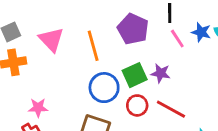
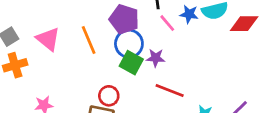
green square: (135, 75) -> (131, 63), turned -30
blue circle: (104, 88) -> (129, 44), moved
red circle: (137, 105) -> (109, 96), moved

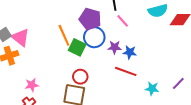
blue star: (189, 14) -> (130, 52), moved
pink triangle: (48, 39) -> (20, 37), moved
green square: (131, 63) -> (77, 47), moved

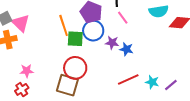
green square: (77, 47) -> (75, 39), turned -30
red line: (126, 71) -> (128, 80), moved, turned -50
red circle: (80, 77) -> (75, 68), size x1.5
cyan star: (152, 89) -> (152, 82), moved

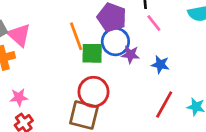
purple star: (112, 43) -> (130, 55), moved
pink star: (27, 71) -> (19, 97), moved
red line: (128, 80) -> (164, 105), turned -35

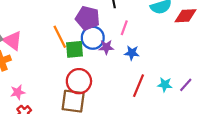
pink line: (154, 23) -> (124, 28), moved, turned 64

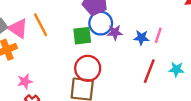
pink line: (124, 28) -> (158, 35), moved
orange line: (60, 37) -> (41, 25), moved

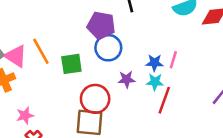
purple star: (115, 32) -> (127, 79), moved
green square: (82, 36) -> (71, 64), moved
cyan star: (176, 69) -> (155, 82), moved

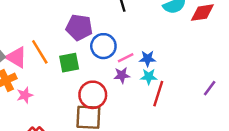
purple pentagon: (101, 25) -> (79, 27), moved
pink line: (173, 60) -> (126, 58), moved, turned 49
pink star: (25, 115) -> (25, 95), moved

